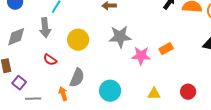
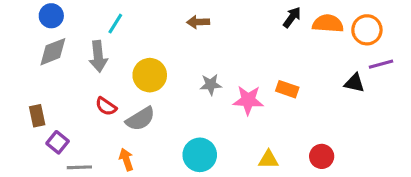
gray diamond: (16, 37) -> (53, 52), moved
gray star: (120, 37) -> (211, 85), moved, size x0.6
orange rectangle: (166, 49) -> (287, 89), turned 48
gray semicircle: (77, 78) -> (140, 119), moved, turned 36

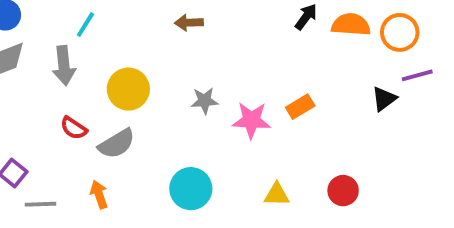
black triangle: (354, 83) -> (384, 99), turned -50
orange rectangle: (287, 89) -> (300, 107), turned -50

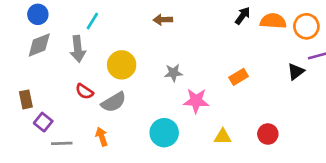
pink star: (251, 120) -> (196, 101), moved

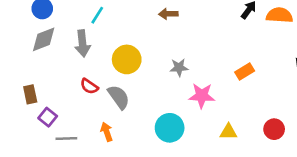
gray semicircle: (114, 102) -> (119, 97), turned -95

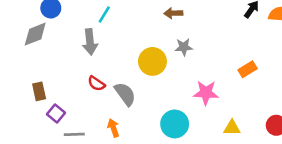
gray diamond: (44, 39) -> (35, 34), moved
yellow circle: (127, 59) -> (152, 61), moved
gray star: (179, 67) -> (184, 47), moved

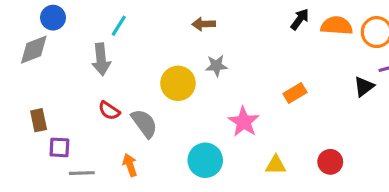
pink star: (206, 93) -> (244, 122), turned 30
purple square: (56, 114) -> (59, 147), turned -36

